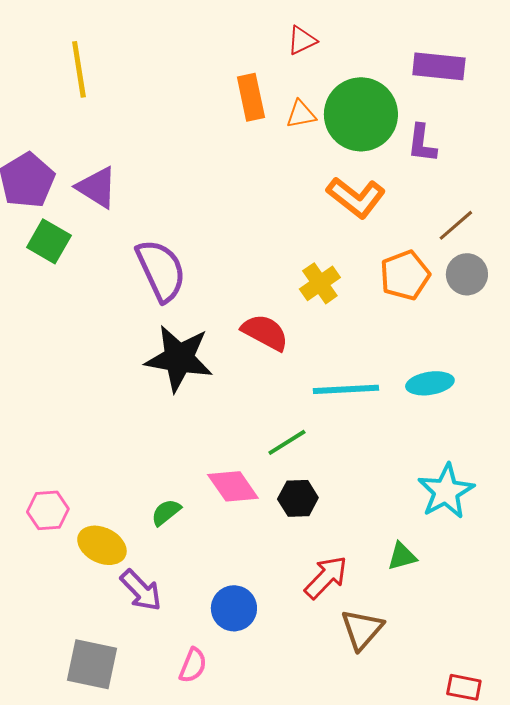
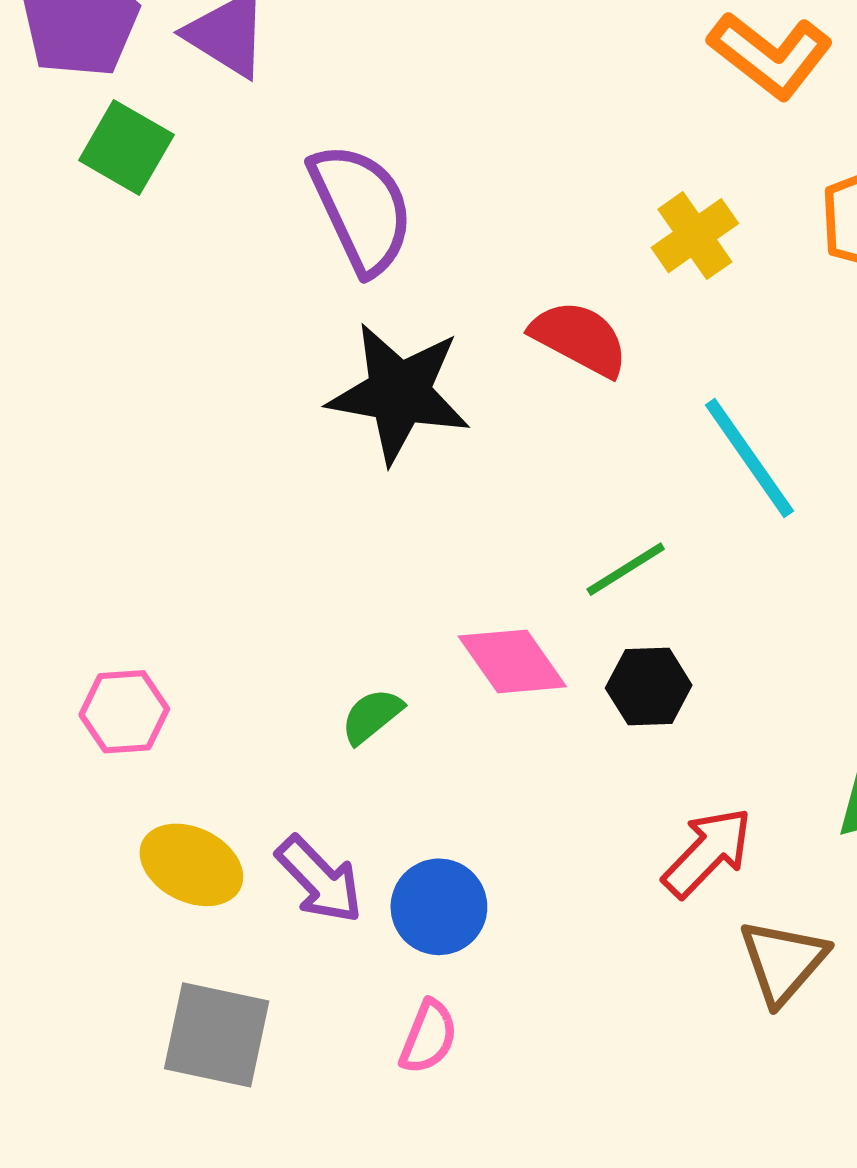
cyan line: (346, 389) -> (749, 458), turned 58
yellow ellipse: (102, 545) -> (191, 865), moved
blue circle: (234, 608) -> (439, 907), moved

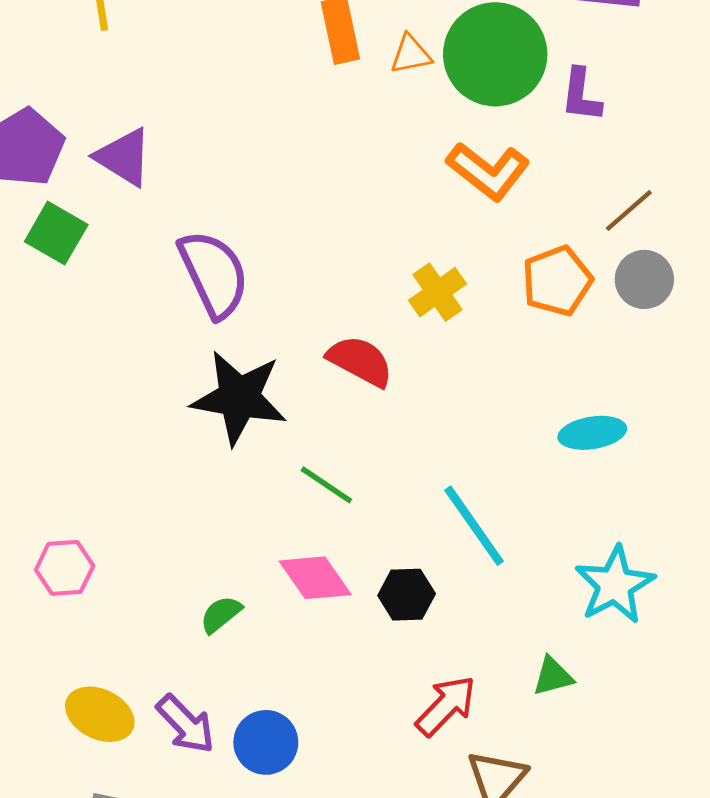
cyan line: (749, 458) -> (474, 526), moved
green line: (626, 569) -> (326, 485), moved, turned 66
pink hexagon: (124, 712) -> (65, 568), moved

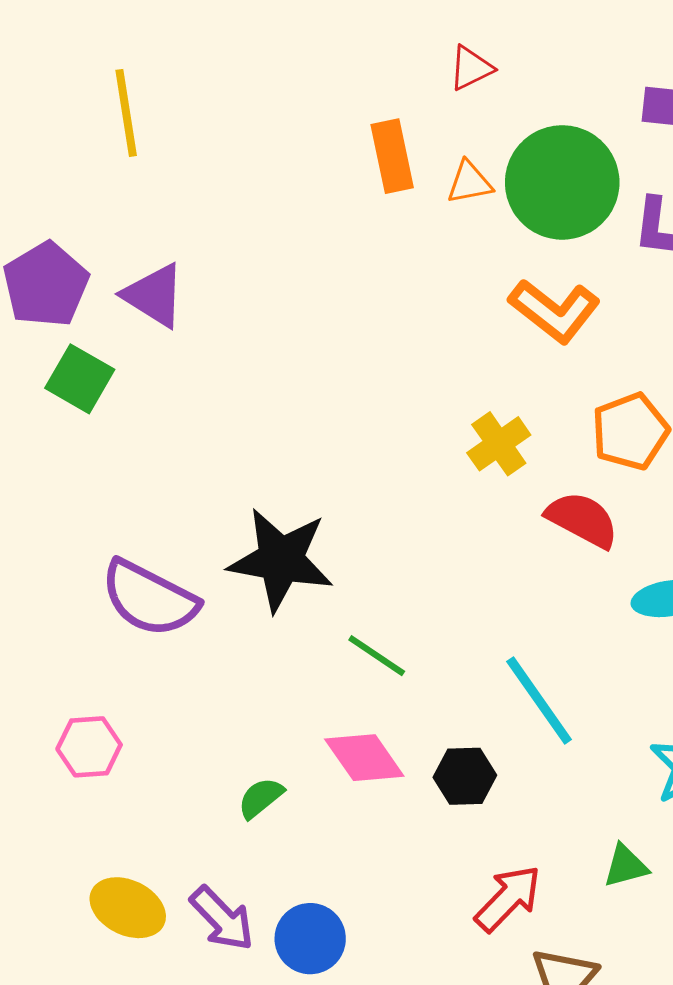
purple semicircle: (214, 274) -> (149, 598), moved, turned 142
red semicircle: (360, 361) -> (582, 520), moved

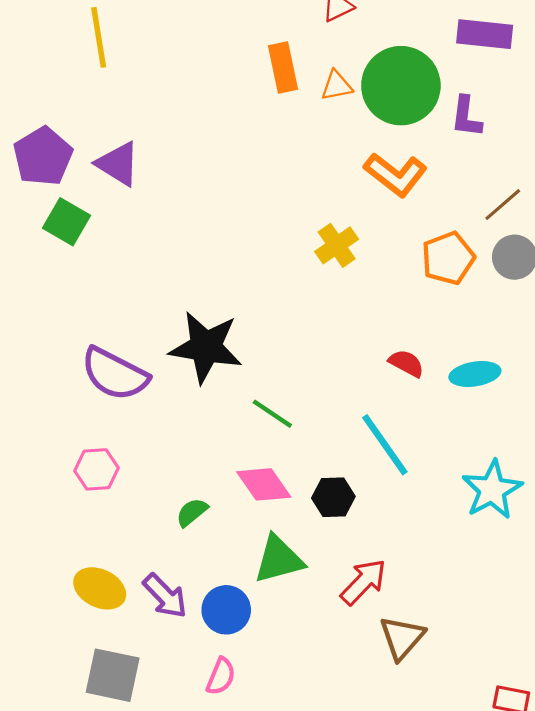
yellow cross: (499, 444) -> (337, 245), moved
red semicircle: (582, 520) -> (406, 363), moved, size x0.7
pink hexagon: (89, 747) -> (96, 469), moved
green triangle: (626, 866) -> (279, 559), moved, size x1.6

